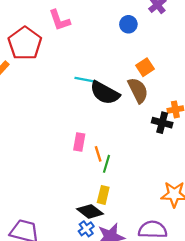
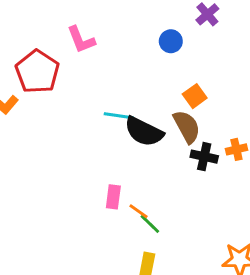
black cross: (162, 123) -> (204, 157), moved
orange line: (98, 154) -> (138, 211), turned -35
green line: (106, 164) -> (150, 224), turned -60

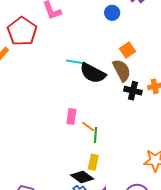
green line: (150, 224) -> (96, 135), turned 49

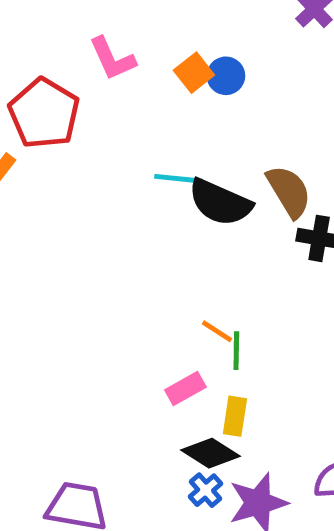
blue circle: (112, 13) -> (226, 76), moved
orange square: (127, 50) -> (194, 73), moved
pink rectangle: (71, 116) -> (185, 389), moved, turned 56

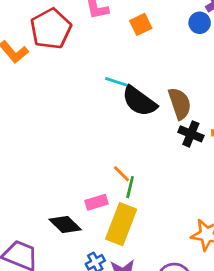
blue circle: (226, 76) -> (200, 23), moved
yellow rectangle: (235, 416) -> (121, 224), size x1.8
black diamond: (211, 453) -> (65, 225), moved

